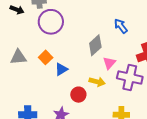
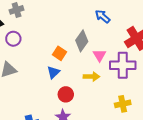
purple circle: (51, 22) -> (13, 39), moved, size x0.6
orange square: (46, 57) -> (60, 53), moved
red circle: (78, 95) -> (66, 94), moved

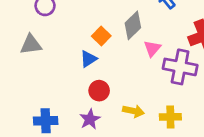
yellow arrow: (91, 77) -> (133, 111), moved

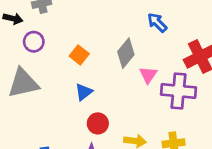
orange square: (101, 36) -> (79, 55), moved
gray triangle: (31, 45) -> (23, 83), size x1.4

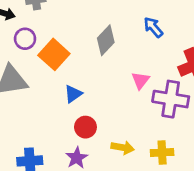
gray diamond: (126, 53) -> (106, 40), moved
orange square: (79, 55) -> (54, 54), moved, size x1.5

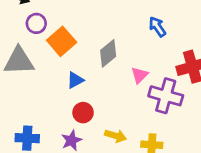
gray diamond: (106, 40) -> (108, 53), moved

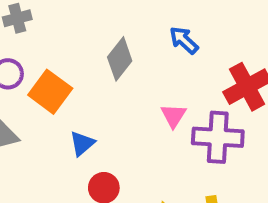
gray diamond: (108, 53) -> (120, 59), moved

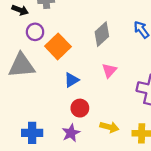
pink triangle: (173, 116) -> (109, 70), moved

